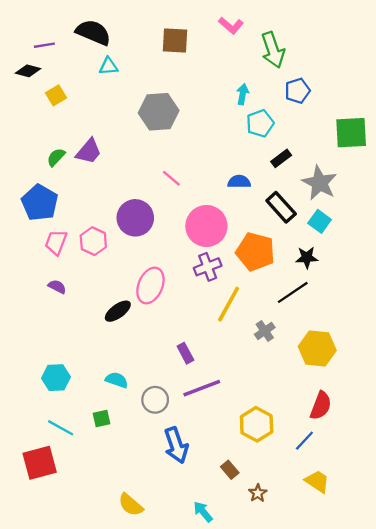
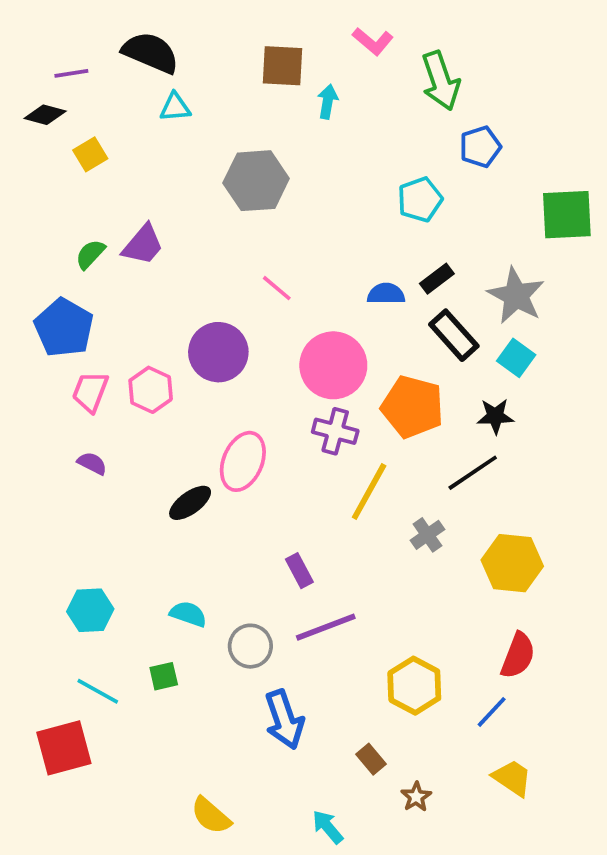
cyan arrow: (243, 94) -> (328, 102), moved
black rectangle: (281, 158) -> (437, 279), moved
purple cross: (208, 267) -> (335, 431), turned 36

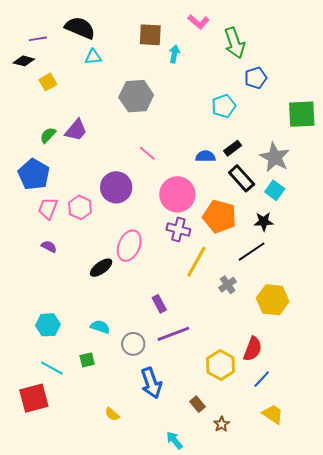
red semicircle: (518, 655) -> (253, 349), moved
yellow semicircle: (211, 816) -> (112, 414), moved, size x0.7

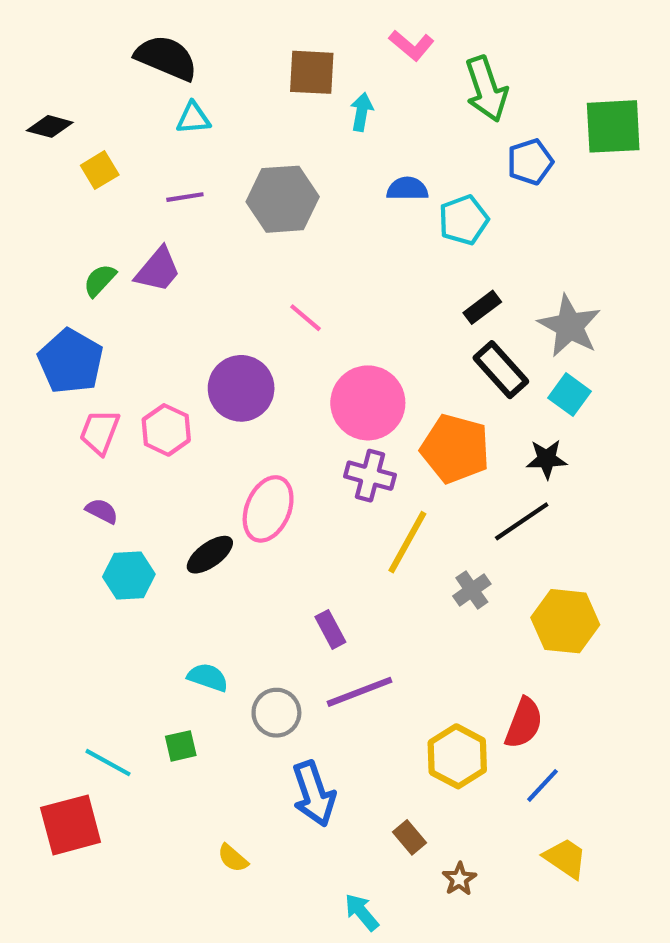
purple line: (38, 39) -> (185, 197), moved
green square: (302, 114) -> (613, 126), moved
blue semicircle: (205, 156) -> (407, 189), moved
cyan hexagon: (48, 325) -> (129, 575), moved

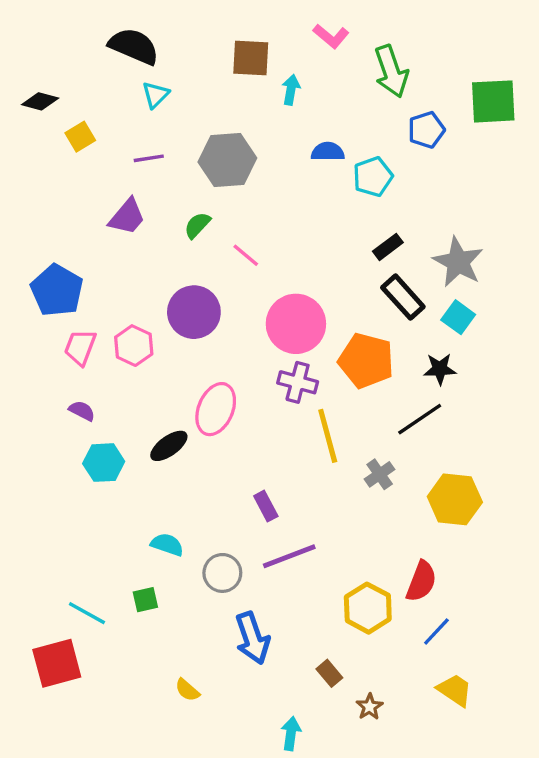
cyan triangle: (193, 118) -> (155, 95), turned -40
green semicircle: (100, 280) -> (197, 225), moved
yellow line: (407, 542) -> (328, 436), turned -44
cyan arrow: (362, 912) -> (291, 733), turned 48

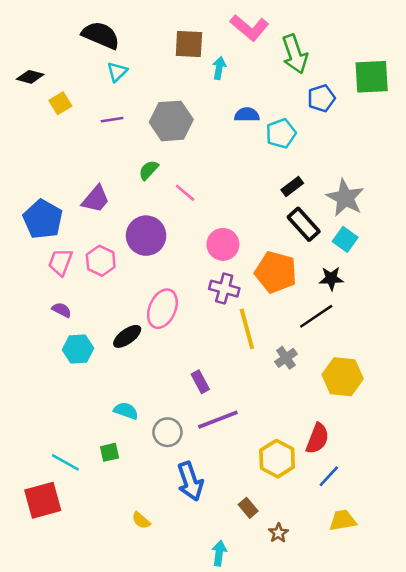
pink L-shape: (331, 36) -> (249, 28), size x1.4
purple trapezoid: (127, 217) -> (96, 199), moved
pink circle: (296, 324) -> (223, 244), size x0.7
yellow trapezoid: (455, 690) -> (343, 520), turned -44

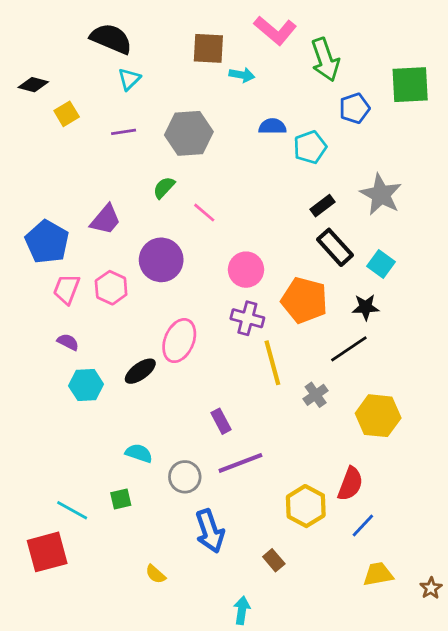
cyan arrow: (219, 68) -> (242, 75), turned 90
gray star: (345, 198) -> (381, 195), moved
brown star: (278, 533) -> (431, 588), moved

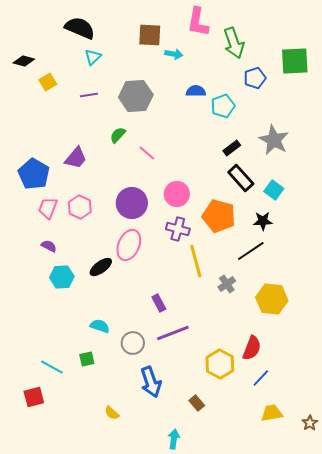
pink L-shape: (275, 30) -> (198, 22), turned 60
purple circle: (161, 260) -> (132, 203), moved
red square: (47, 552) -> (34, 397), size x0.7

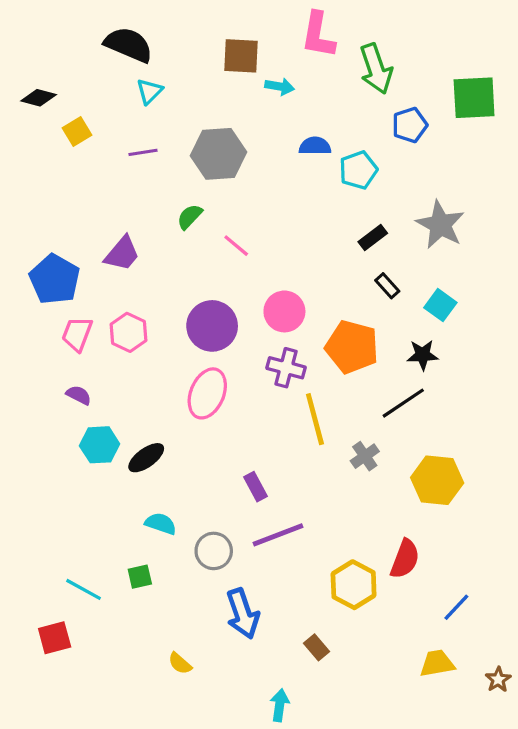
black rectangle: (241, 178) -> (387, 286), size x0.6
black ellipse: (101, 267) -> (146, 458), moved
blue line: (261, 378) -> (456, 607), moved

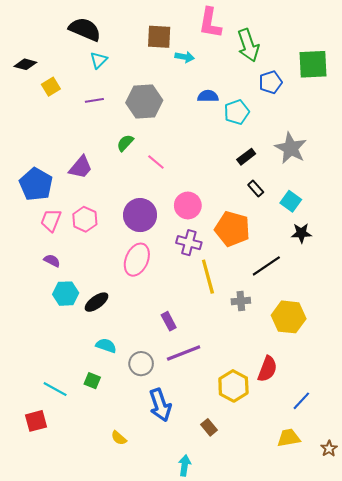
black star: (423, 355) -> (301, 233), moved
gray cross: (365, 456) -> (241, 301), turned 30
green square: (140, 577) -> (92, 381), turned 35

